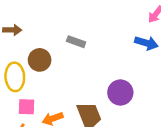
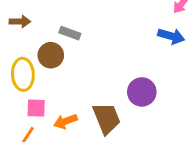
gray rectangle: (76, 42) -> (70, 33), moved

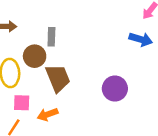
gray rectangle: (70, 33) -> (51, 37), turned 72
brown trapezoid: (107, 118) -> (58, 78), moved

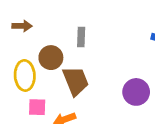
gray rectangle: (51, 37) -> (81, 37), moved

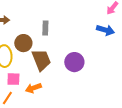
purple circle: (136, 92) -> (74, 62), moved

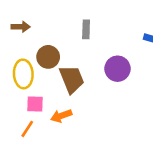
gray rectangle: (45, 28) -> (86, 29), moved
purple circle: (74, 62) -> (118, 69), moved

